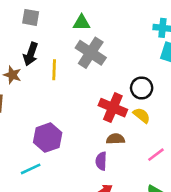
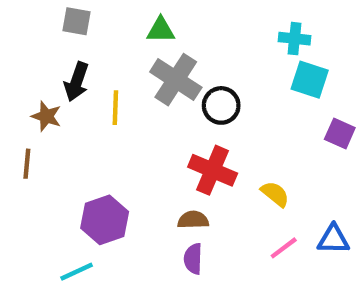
black circle: (142, 88) -> (221, 105), moved
yellow semicircle: (142, 115) -> (275, 194), moved
brown semicircle: (115, 139) -> (193, 220), moved

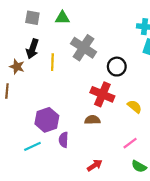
green triangle: (161, 30) -> (62, 18), moved
black circle: (221, 105) -> (117, 67), moved
pink line: (284, 248) -> (130, 143), moved
purple semicircle: (193, 259) -> (64, 140), moved

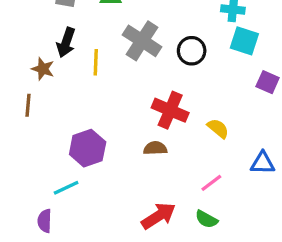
black circle: (117, 67) -> (192, 51), moved
purple semicircle: (64, 140) -> (45, 221), moved
red arrow: (95, 165) -> (159, 216), size x1.5
green semicircle: (139, 166) -> (206, 219), moved

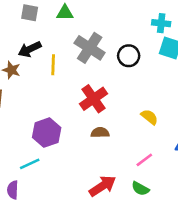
black arrow: (66, 42) -> (30, 49), turned 45
red cross: (170, 110) -> (93, 99), moved, turned 32

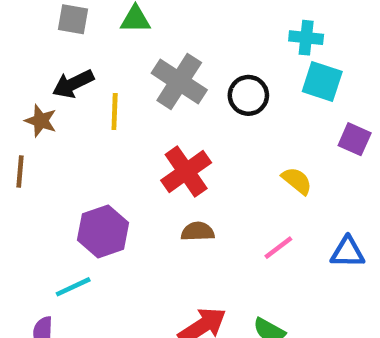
yellow semicircle: (149, 117) -> (297, 181), moved
pink line: (144, 160) -> (278, 248), moved

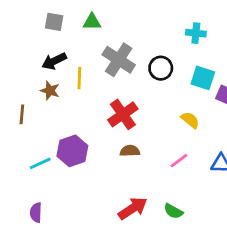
cyan square: (322, 82) -> (203, 78), moved
brown star: (41, 121) -> (50, 91), moved
cyan line: (73, 287) -> (40, 163), moved

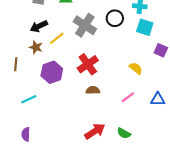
black circle: (161, 68) -> (115, 18), moved
yellow line: (79, 78) -> (57, 38), turned 49
cyan square: (203, 78) -> (145, 27), moved
purple hexagon: (72, 151) -> (52, 72), moved

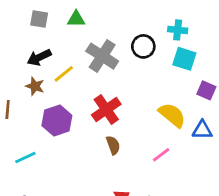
yellow semicircle: (136, 68) -> (172, 115), size x1.5
brown semicircle: (93, 90) -> (113, 145), turned 72
blue triangle: (158, 99) -> (202, 130), moved

